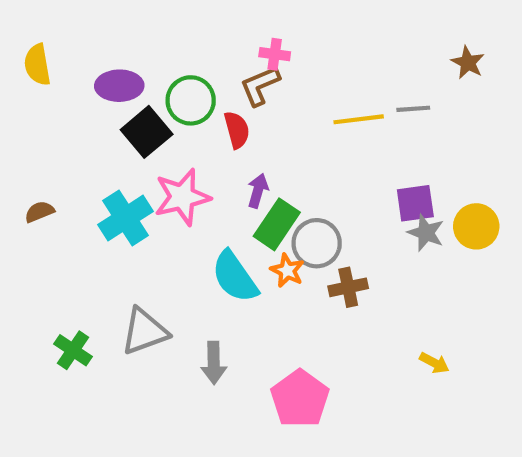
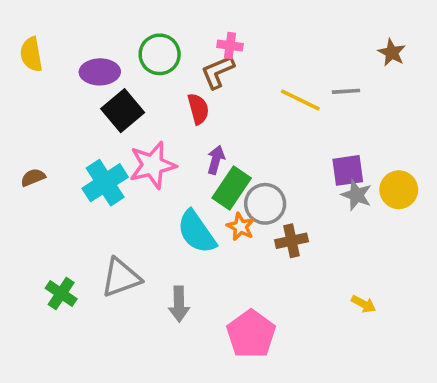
green circle: (191, 100) -> (160, 54), moved
yellow line: (359, 119) -> (300, 100), turned 33

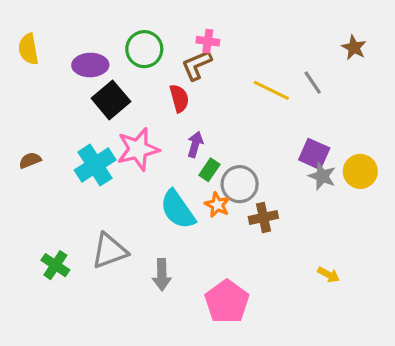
gray line: (346, 91) -> (313, 82), turned 60
purple square: (348, 170) -> (314, 154), turned 32
green rectangle: (232, 188) -> (209, 170), size x0.6

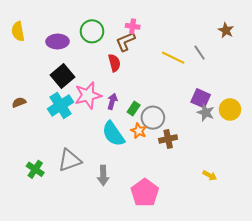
black square: (111, 100) -> (63, 76), moved
purple arrow: (195, 144) -> (112, 101), moved

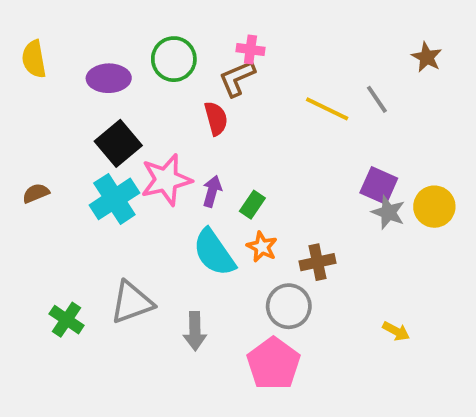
gray circle: (153, 118) -> (289, 306), moved

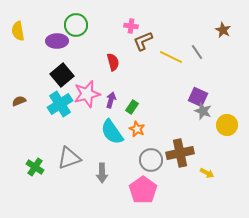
green circle: (174, 59) -> (76, 25), moved
brown L-shape: (237, 78) -> (143, 41), moved
yellow circle: (434, 207) -> (227, 125), moved
brown cross: (318, 262) -> (180, 153), moved, size x1.5

